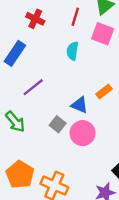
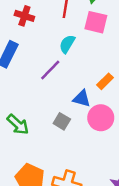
cyan semicircle: (72, 51) -> (67, 44), turned 30
purple line: (33, 87) -> (50, 70), moved
pink circle: (83, 133) -> (101, 118), moved

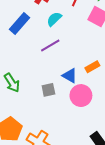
cyan semicircle: (67, 44) -> (54, 19), moved
gray square: (62, 121) -> (48, 90), turned 32

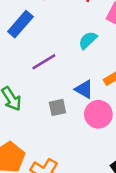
cyan semicircle: (54, 19) -> (88, 40), moved
purple line: (50, 46) -> (44, 62), moved

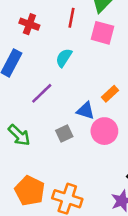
cyan semicircle: (88, 40) -> (64, 58), moved

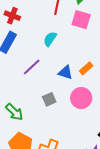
red cross: (29, 24) -> (12, 16), moved
blue triangle: (85, 111) -> (65, 73), moved
green arrow: (19, 135) -> (14, 112), moved

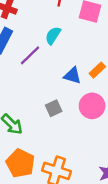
purple line: (32, 67) -> (30, 55), moved

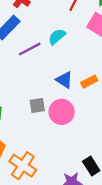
pink circle: (92, 106) -> (62, 112), moved

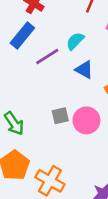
blue triangle: (64, 80) -> (84, 70), moved

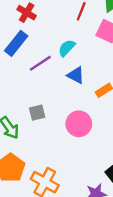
gray square: (60, 116) -> (37, 113), moved

